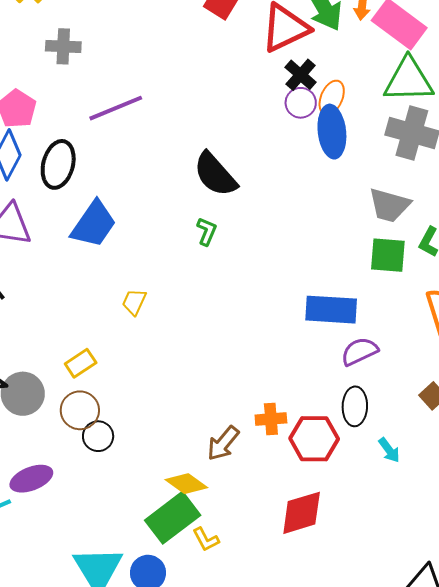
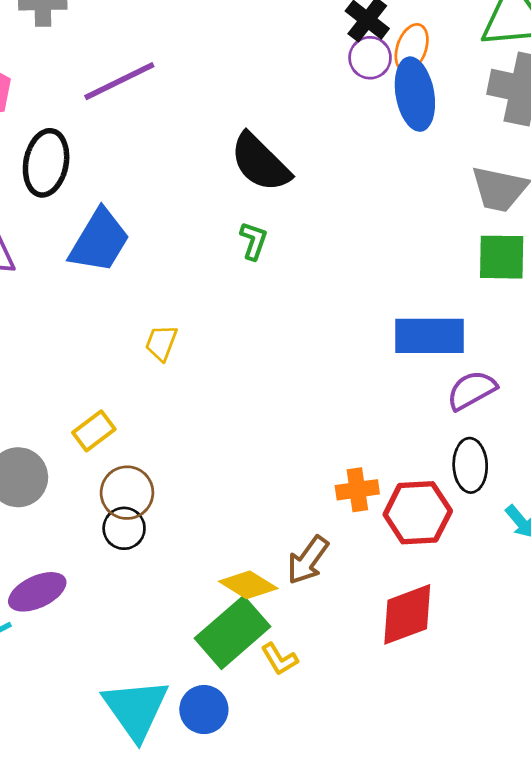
brown circle: (80, 410) -> (127, 493), moved
brown arrow: (223, 443) -> (308, 560), moved

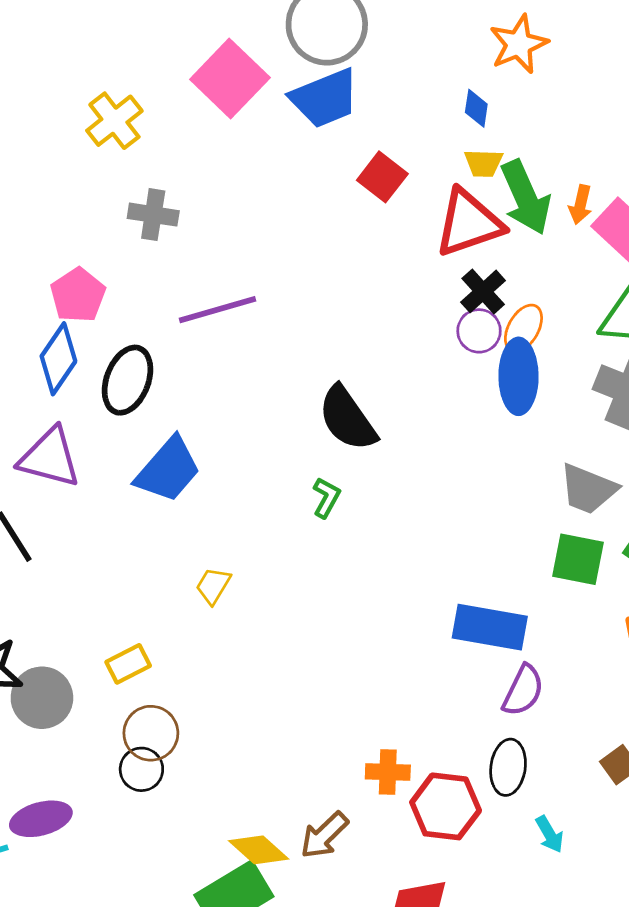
purple semicircle: (472, 390) -> (523, 690), turned 135

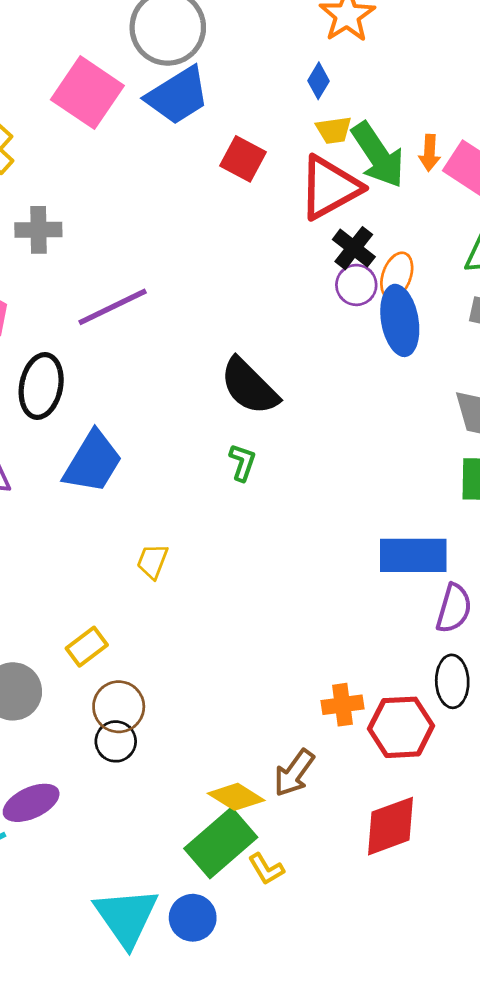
blue diamond: (476, 108) -> (319, 81), turned 32

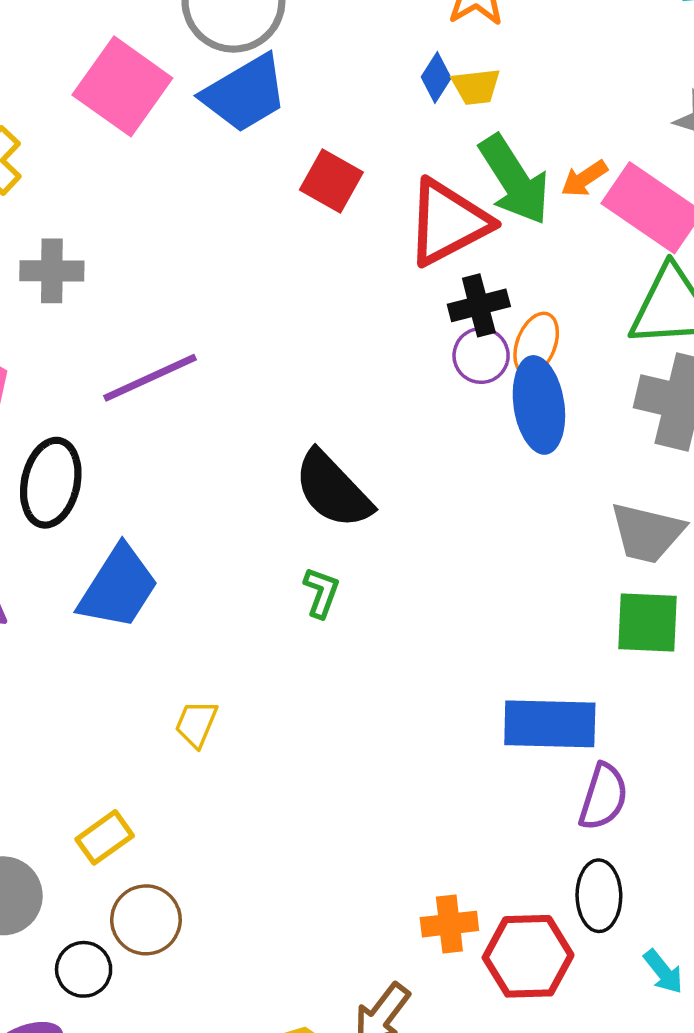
yellow trapezoid: (334, 130) -> (476, 87), moved
orange arrow: (429, 153) -> (584, 179), turned 52
black cross: (354, 248) -> (479, 305), turned 36
black circle: (116, 741) -> (84, 969), moved

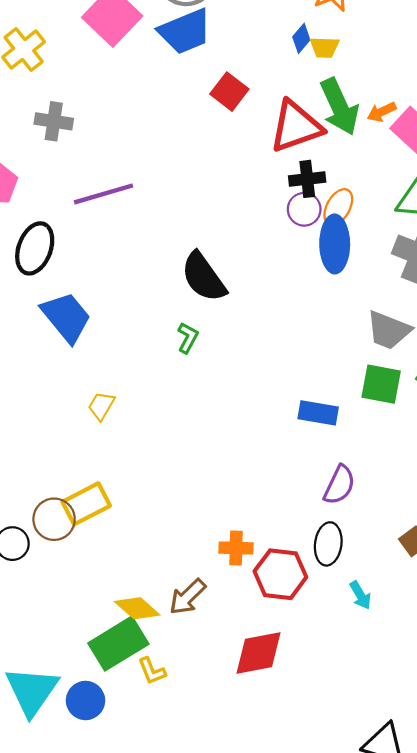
blue trapezoid: (118, 587) -> (66, 317), turned -80
blue rectangle: (550, 724) -> (318, 413), moved, size x0.7
yellow rectangle: (105, 837) -> (86, 504), moved, size x1.4

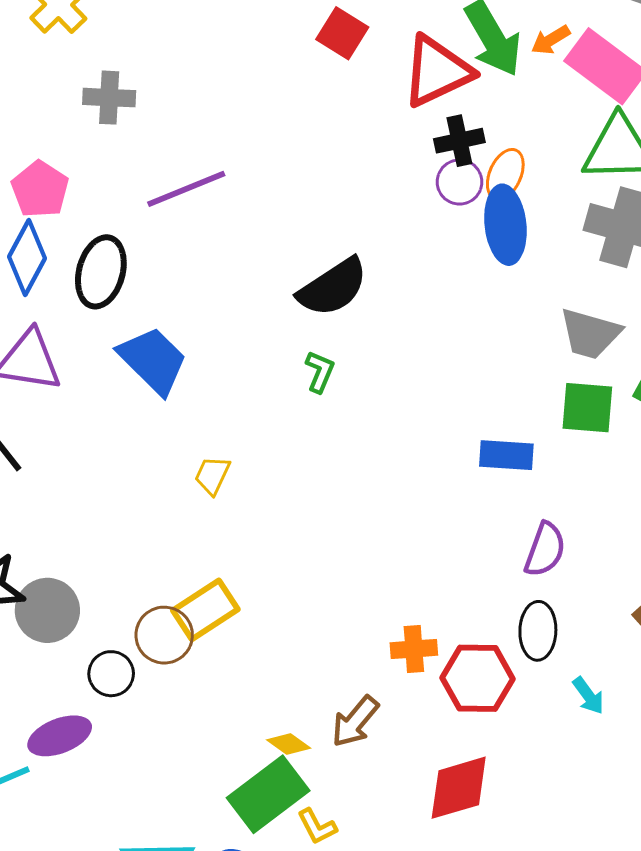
black semicircle: (204, 277) -> (333, 287), turned -82
yellow diamond: (137, 608) -> (289, 744), size x0.7

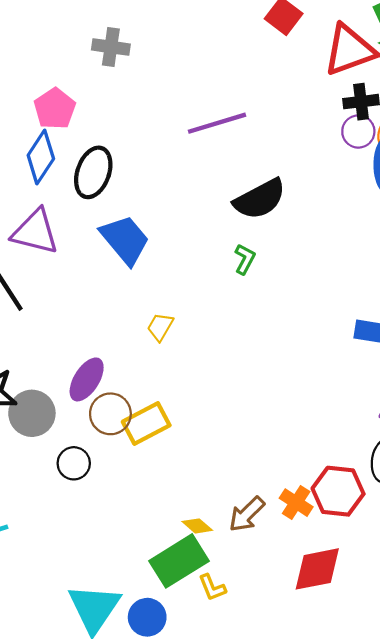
purple line: (186, 189) -> (217, 123), moved
brown circle: (164, 635) -> (110, 414), moved
orange cross: (414, 649) -> (296, 503), moved, turned 32
purple ellipse: (60, 736) -> (87, 379), moved, turned -42

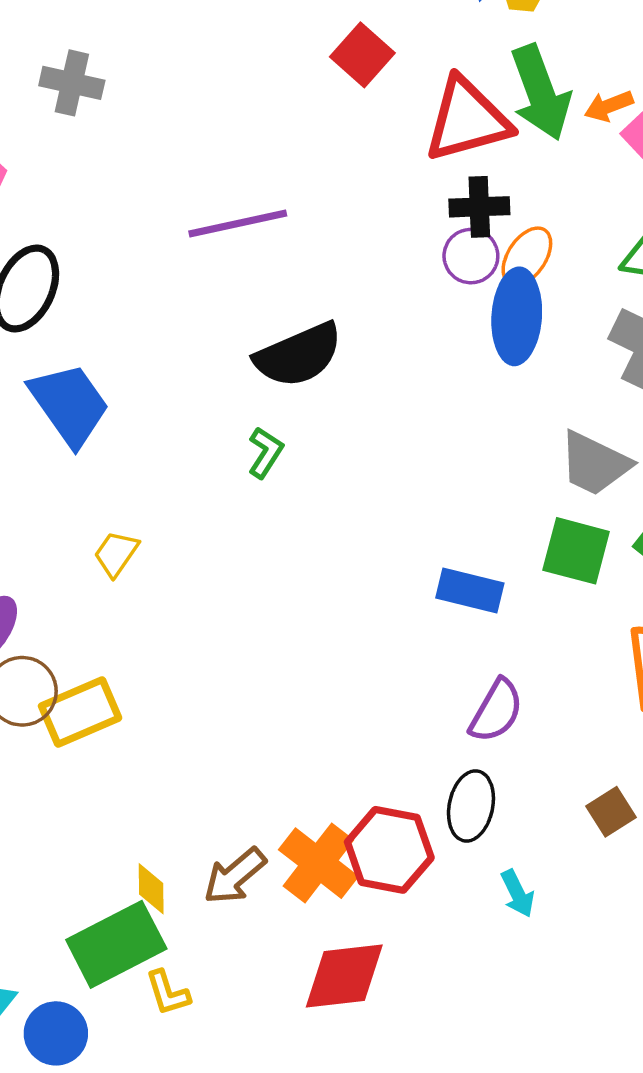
orange cross: (296, 503) -> (318, 863), size x1.4
yellow diamond: (197, 526) -> (151, 889), turned 44

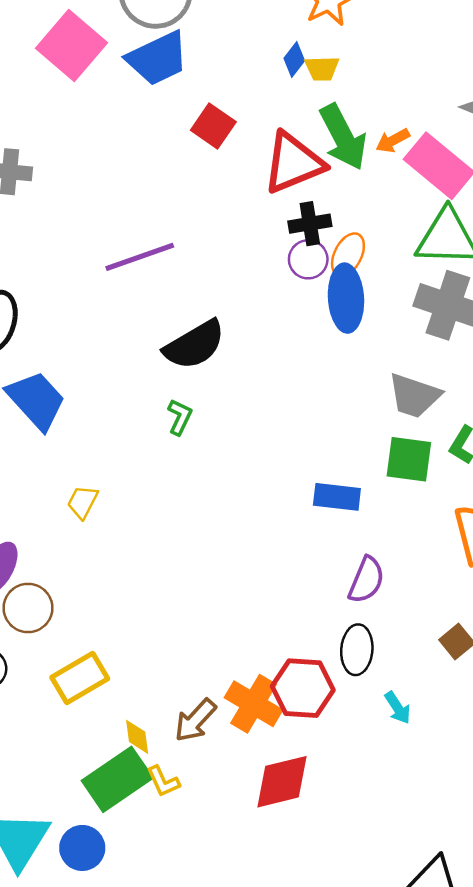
yellow rectangle: (80, 712) -> (80, 678), moved
yellow L-shape: (168, 993) -> (163, 781), moved

